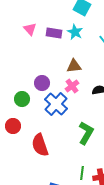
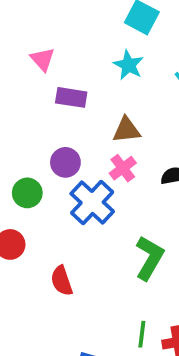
purple rectangle: (54, 33) -> (71, 97), moved
red semicircle: (40, 145) -> (62, 281), size x0.7

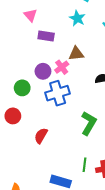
pink cross: (123, 168) -> (62, 67), moved
blue cross: (92, 202) -> (58, 93), turned 30
red semicircle: (62, 281) -> (41, 136), turned 49

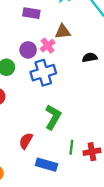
green L-shape: (89, 123) -> (53, 117), moved
red semicircle: (41, 136) -> (26, 141), moved

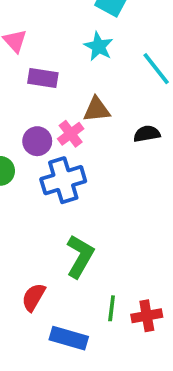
black semicircle: (90, 58) -> (147, 134), moved

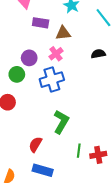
brown triangle: (97, 110) -> (63, 33), moved
purple circle: (37, 141) -> (29, 58), moved
blue rectangle: (69, 338) -> (43, 170), moved

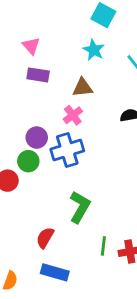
purple rectangle: (41, 23) -> (38, 75), moved
purple circle: (29, 58) -> (37, 138), moved
green circle: (17, 74) -> (28, 161), moved

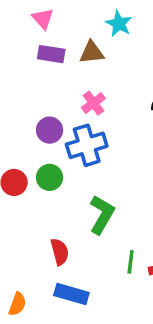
brown triangle: (83, 87) -> (92, 52), moved
green circle: (28, 161) -> (50, 177), moved
red semicircle: (45, 238) -> (60, 252), turned 135

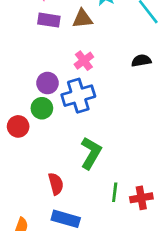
green circle: (50, 177) -> (42, 108), moved

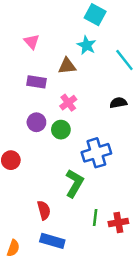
purple rectangle: (49, 20) -> (36, 82), moved
blue cross: (78, 96) -> (96, 153), moved
green circle: (42, 108) -> (61, 130), moved

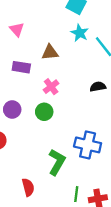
cyan star: (87, 45) -> (80, 33), moved
purple circle: (36, 122) -> (12, 110), moved
blue cross: (96, 153) -> (88, 145), moved, turned 30

